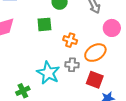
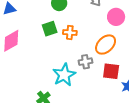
orange cross: (70, 40) -> (70, 32), moved
cyan star: (48, 73) -> (64, 75), turned 30

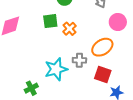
orange cross: (70, 32) -> (69, 29), turned 32

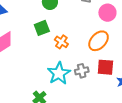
orange cross: (69, 29) -> (61, 42), moved
gray cross: (79, 60) -> (82, 71), moved

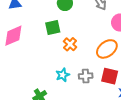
cyan star: (59, 73) -> (63, 75), size x0.6

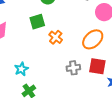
cyan star: (63, 75) -> (21, 69), moved

